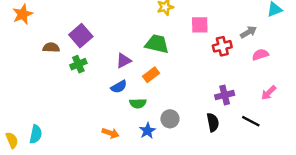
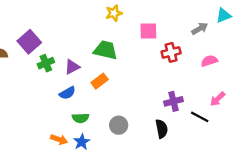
gray arrow: (248, 32) -> (200, 29), moved
green cross: (78, 64) -> (46, 63), moved
green semicircle: (138, 103) -> (80, 118), moved
black line: (251, 121) -> (200, 117), moved
blue star: (147, 131) -> (82, 142), moved

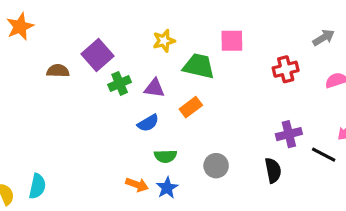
yellow star: (114, 13) -> (164, 41), moved
pink square: (148, 31) -> (232, 41), moved
purple triangle: (72, 67) -> (154, 88), turned 35

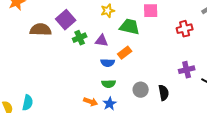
brown semicircle: (58, 71) -> (41, 30), size x1.5
blue semicircle: (148, 123) -> (108, 63), moved, turned 32
black semicircle: (273, 170) -> (164, 93), moved

